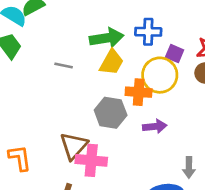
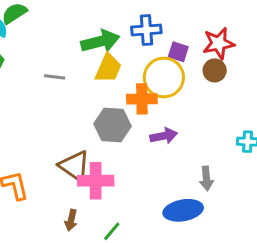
brown triangle: (74, 146) -> (74, 166), turned -32

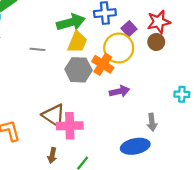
purple square: (178, 52) -> (129, 29), turned 32
orange cross: (142, 99) -> (103, 64), turned 35
gray hexagon: (112, 125) -> (78, 70), moved

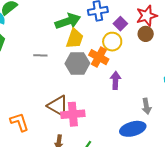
yellow circle: (119, 48) -> (112, 42), size x0.7
gray line: (38, 49) -> (40, 55), moved
purple arrow: (119, 91) -> (115, 80), turned -72

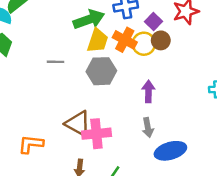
brown circle: (146, 34) -> (161, 40), moved
orange cross: (99, 57) -> (125, 40), moved
gray arrow: (146, 106) -> (148, 127), moved
orange L-shape: (19, 122) -> (31, 144), turned -65

